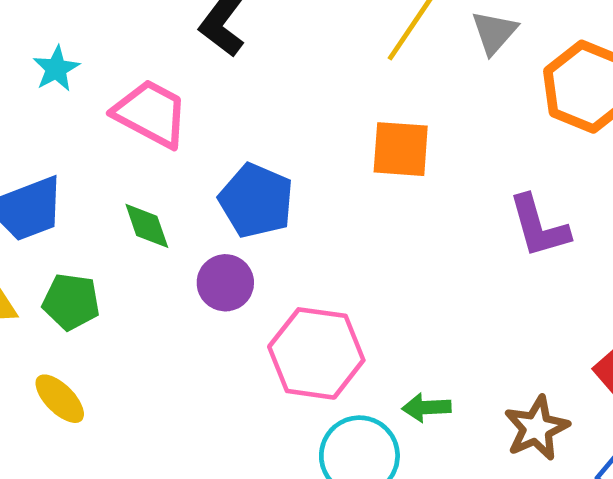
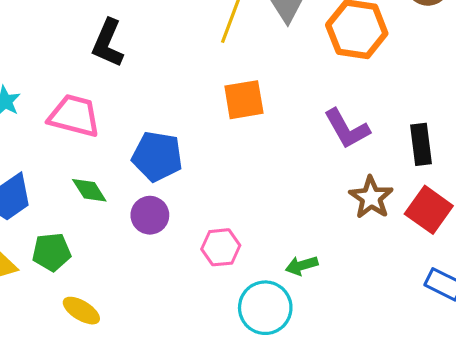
pink hexagon: (316, 353) -> (221, 247), size x0.6
yellow ellipse: (60, 399) -> (81, 311), moved
brown star: (537, 428) -> (371, 198), moved

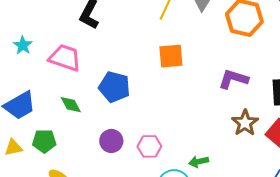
purple L-shape: (347, 129) -> (233, 79), turned 132
purple circle: (150, 215) -> (111, 141), moved

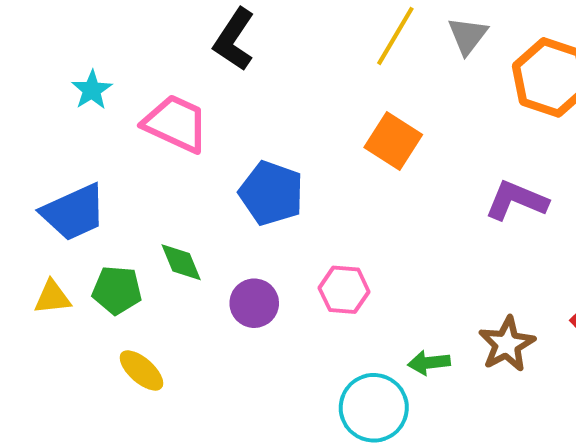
orange square: (171, 56) -> (393, 141), turned 32
green diamond: (71, 105) -> (181, 262), moved
brown star: (245, 123) -> (507, 344), moved
pink hexagon: (149, 146) -> (344, 290), moved

